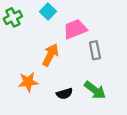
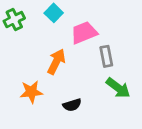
green arrow: (95, 90) -> (118, 88), moved

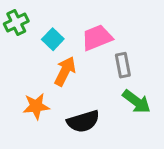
cyan square: (54, 13) -> (53, 39), moved
black semicircle: (72, 105) -> (83, 121), size x1.5

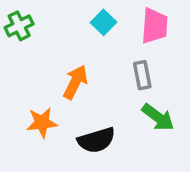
pink trapezoid: (97, 38) -> (155, 26), moved, turned 116
cyan square: (53, 39) -> (103, 22), moved

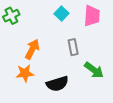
gray rectangle: (142, 75) -> (73, 47), moved
orange arrow: (75, 82) -> (32, 49), moved

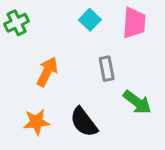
orange star: (25, 73) -> (36, 122), moved
black semicircle: (57, 84) -> (84, 122), turned 70

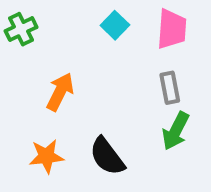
gray rectangle: (107, 69) -> (170, 88), moved
green arrow: (137, 102) -> (176, 131), turned 80

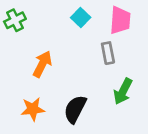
gray rectangle: (170, 88) -> (108, 53), moved
black semicircle: (107, 156) -> (75, 109), turned 64

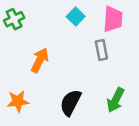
green arrow: (123, 91) -> (116, 100), moved
orange star: (33, 109) -> (18, 101), moved

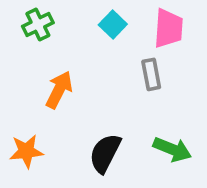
green cross: (14, 19) -> (38, 25), moved
green arrow: (116, 100) -> (172, 149), turned -95

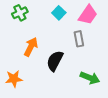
pink trapezoid: (168, 28) -> (88, 15), turned 30
black semicircle: (105, 153) -> (55, 61), moved

